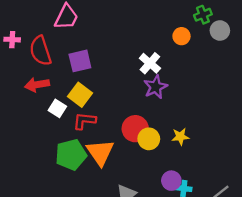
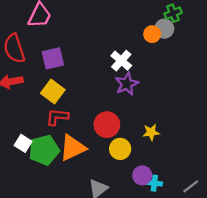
gray circle: (220, 31) -> (164, 29), moved
white square: (57, 108) -> (23, 143), moved
yellow circle: (149, 139) -> (120, 149), moved
orange triangle: (100, 152) -> (73, 148), turned 40

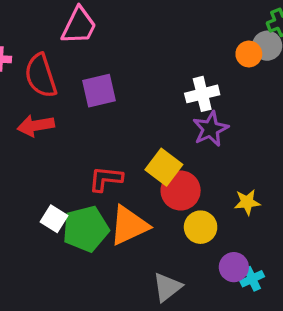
white cross: (121, 61) -> (202, 94), turned 35
yellow square: (53, 92) -> (164, 167), moved
cyan cross: (154, 183) -> (252, 279), turned -32

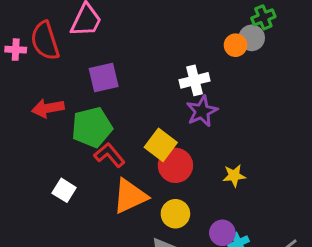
red semicircle: (41, 76) -> (45, 41), moved
red L-shape: (106, 179) -> (109, 155), turned 44
yellow circle: (201, 227) -> (175, 214), moved
green pentagon: (86, 229) -> (92, 127), moved

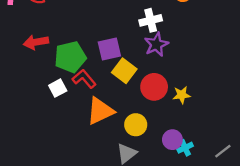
purple square: (104, 77) -> (109, 49), moved
red circle: (175, 165) -> (154, 87), moved
white square: (64, 190) -> (58, 88), moved, turned 30

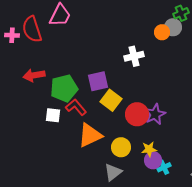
purple star: (156, 44) -> (155, 114), moved
white square: (58, 88) -> (53, 115), turned 35
yellow star: (182, 95) -> (149, 149), moved

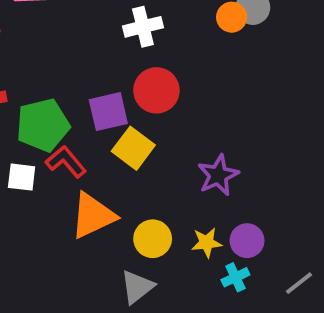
white cross: (134, 56) -> (143, 27), moved
red circle: (137, 114) -> (156, 90), moved
purple circle: (153, 160) -> (247, 241), moved

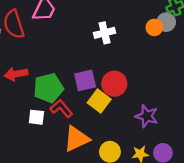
red circle: (156, 90) -> (114, 84), moved
purple star: (218, 175) -> (147, 116), turned -30

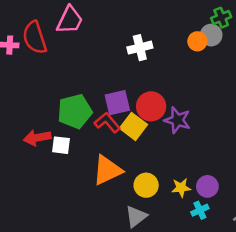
red arrow: (16, 74) -> (37, 138), moved
red L-shape: (61, 109) -> (107, 123), moved
purple star: (147, 116) -> (177, 120), moved

